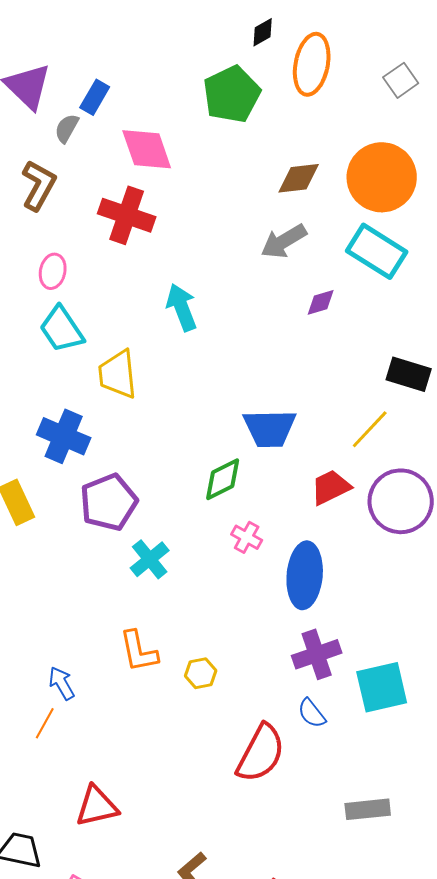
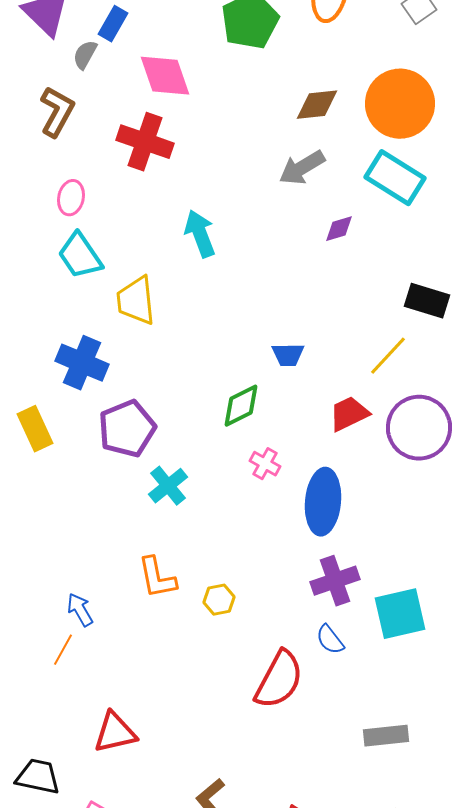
blue trapezoid: (270, 428) -> (288, 355), size x0.6

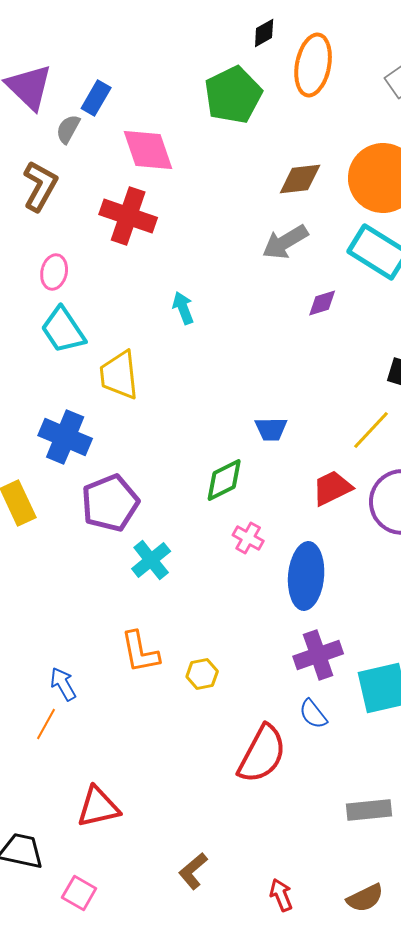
cyan arrow: (200, 234) -> (183, 308), size x0.7

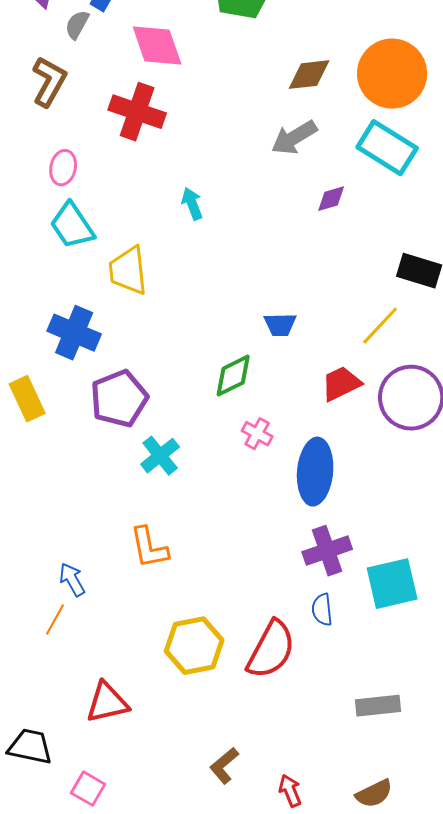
yellow hexagon: (202, 674) -> (194, 646), moved, size x1.8
blue semicircle: (313, 714) -> (322, 610), turned 32
brown L-shape: (193, 871) -> (224, 766), moved

